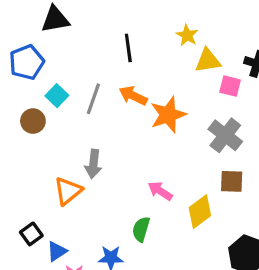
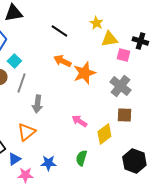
black line: (128, 48) -> (59, 31), turned -48
gray line: (93, 99) -> (21, 83), moved
orange triangle: (68, 191) -> (26, 132), moved
green semicircle: (141, 229) -> (81, 158), moved

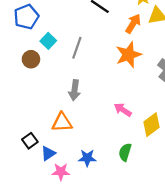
orange arrow: (62, 61) -> (133, 24), moved, turned 96
gray line: (21, 83) -> (77, 48), moved
orange triangle: (26, 132) -> (62, 122), turned 36

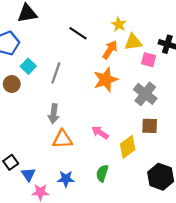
orange triangle: (62, 122) -> (62, 139), moved
blue triangle: (48, 153) -> (28, 174), turned -32

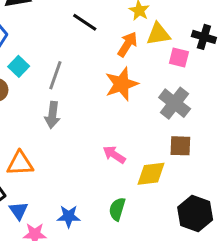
gray arrow: (54, 114) -> (52, 115), moved
orange triangle: (62, 139) -> (20, 163), moved
yellow diamond: (128, 147) -> (151, 174), turned 30

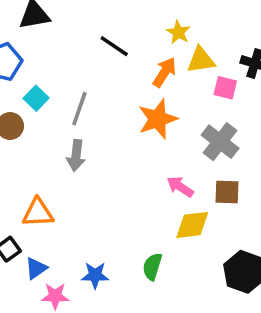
pink arrow: (114, 155) -> (180, 187), moved
blue triangle: (19, 211) -> (36, 268), turned 30

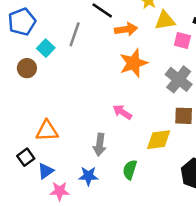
orange arrow: (164, 72) -> (126, 29), moved, turned 50
gray line: (79, 109) -> (75, 34), moved
gray arrow: (76, 155) -> (100, 145), moved
pink arrow: (180, 187) -> (122, 112), moved

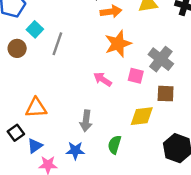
gray line: (75, 34) -> (57, 44), moved
pink square: (182, 41) -> (136, 76), moved
pink arrow: (122, 112) -> (103, 79), moved

